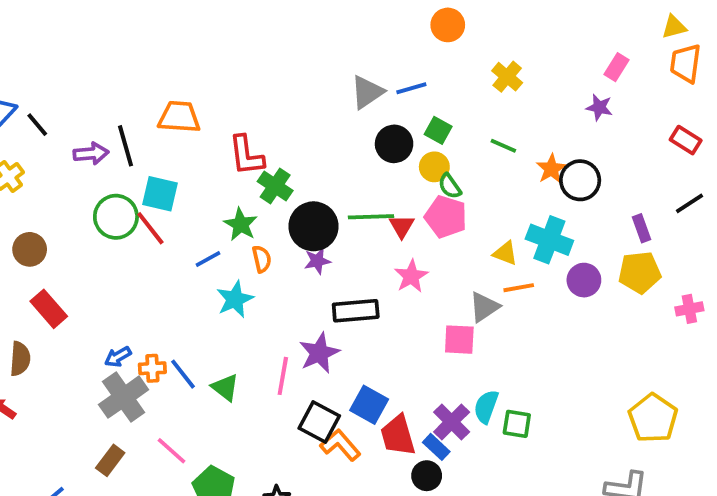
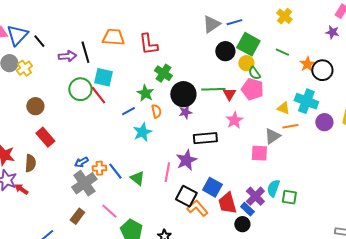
green square: (438, 130) -> (248, 44), size x1.6
red L-shape: (246, 155) -> (148, 44), moved

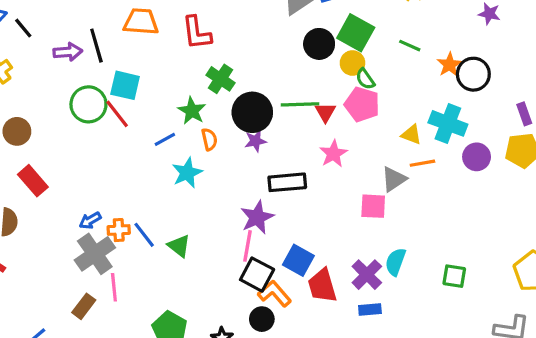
pink line: (167, 172) -> (248, 246), moved
green square: (289, 197) -> (454, 276), moved
blue rectangle: (247, 209) -> (370, 310), moved, turned -48
pink line: (109, 211) -> (114, 287), moved, turned 42
black circle: (242, 224) -> (262, 319), moved

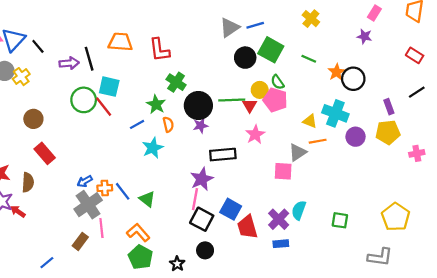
yellow circle: (352, 63) -> (260, 90), moved
orange L-shape: (275, 294) -> (138, 233), moved

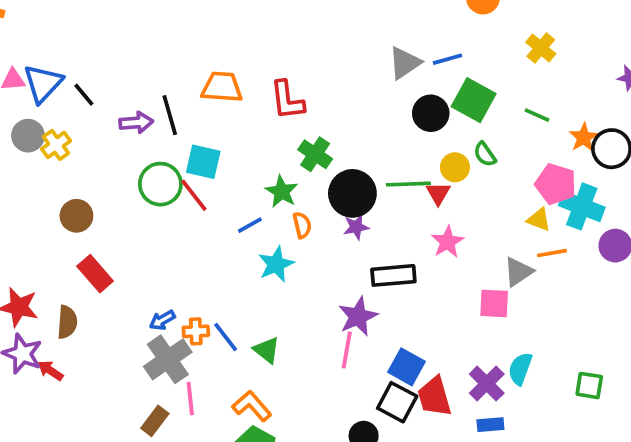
pink pentagon: (275, 100) -> (556, 184), moved
black square: (202, 219) -> (397, 402), moved

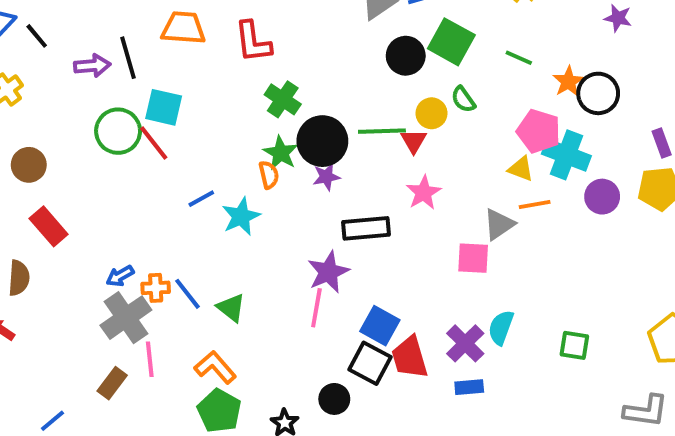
green star: (282, 192) -> (281, 153), moved
blue line: (250, 225) -> (201, 199), moved

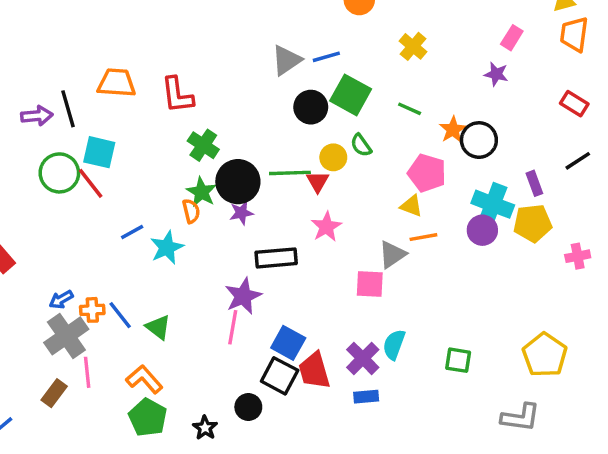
cyan cross: (566, 155) -> (493, 204), moved

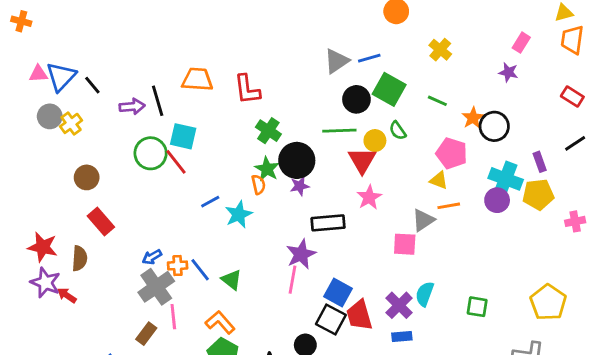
green line: (290, 173) -> (339, 131), moved
red triangle: (318, 182) -> (362, 160), size x1.5

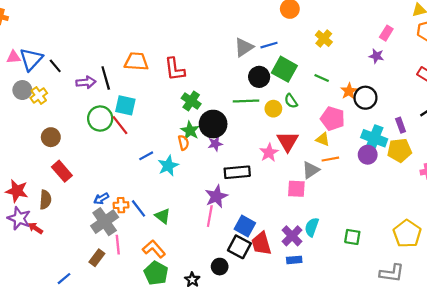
red triangle: (362, 160) -> (288, 142), moved

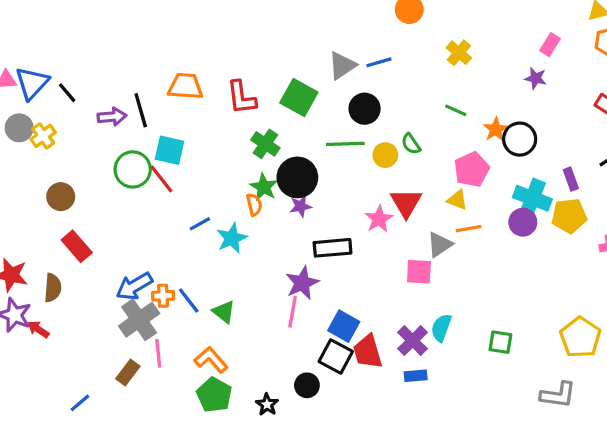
green square: (284, 69) -> (299, 97), moved
pink pentagon: (333, 119) -> (472, 169), turned 30
blue arrow: (101, 199) -> (134, 286), size x1.6

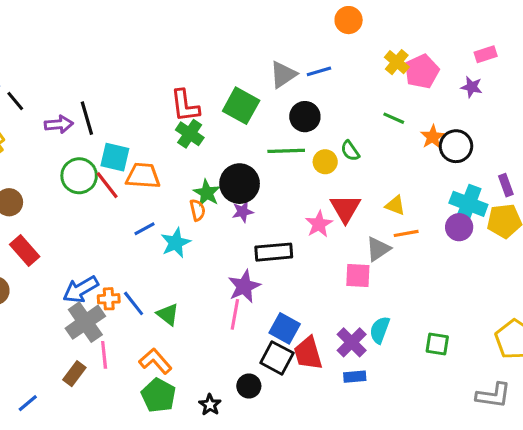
pink rectangle: (550, 45) -> (486, 54), turned 40
orange trapezoid: (185, 86) -> (143, 176), moved
green cross: (265, 144) -> (190, 134), moved
pink pentagon: (472, 169) -> (422, 71), moved

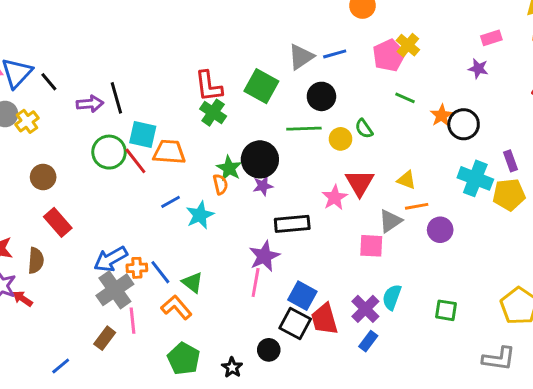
pink pentagon: (422, 71) -> (389, 55), moved
purple circle: (459, 227) -> (440, 230), moved
orange L-shape: (155, 361) -> (176, 307), moved
blue rectangle: (355, 377) -> (368, 341), turned -48

